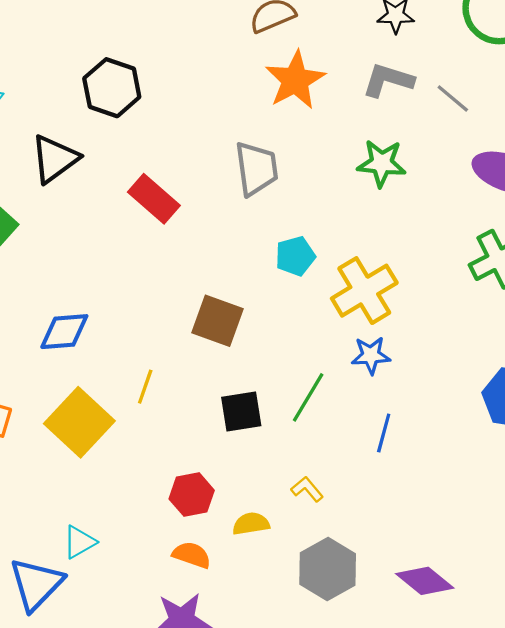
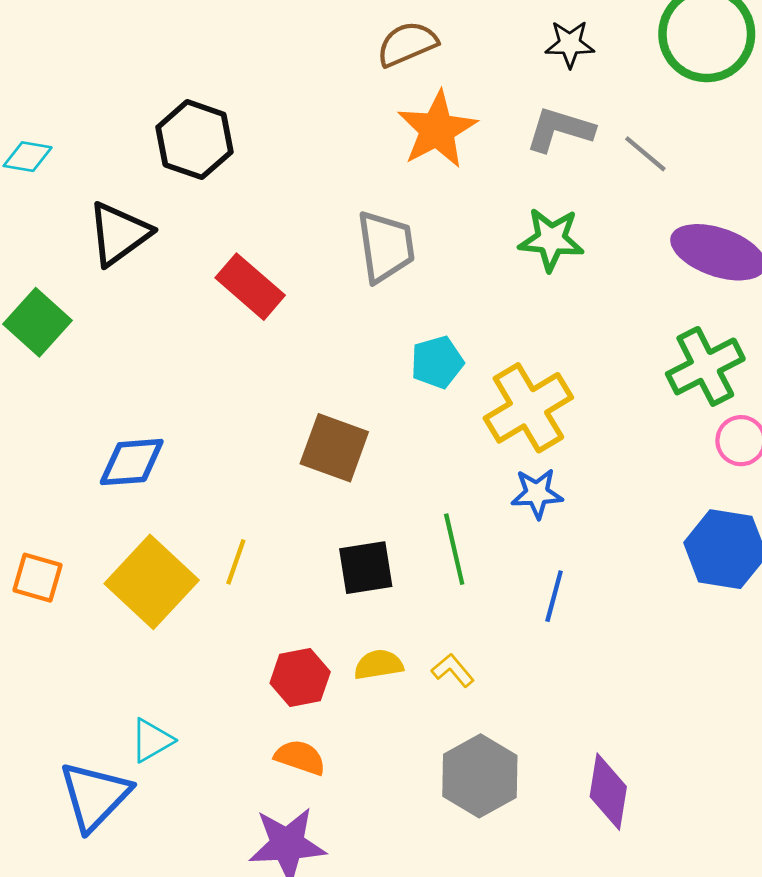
yellow line: (145, 387) -> (236, 562), moved
green line: (308, 397) -> (454, 549), turned -44
yellow semicircle: (251, 524) -> (379, 665), moved
purple diamond: (425, 581) -> (608, 792), turned 60

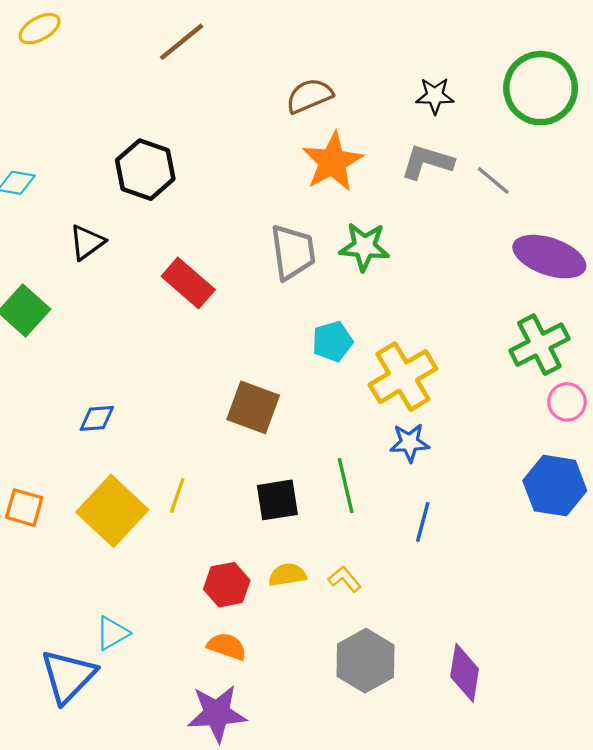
black triangle: (119, 234) -> (87, 242), size x0.7
green star: (551, 239) -> (364, 247), moved
blue diamond: (132, 462) -> (97, 418), size x0.7

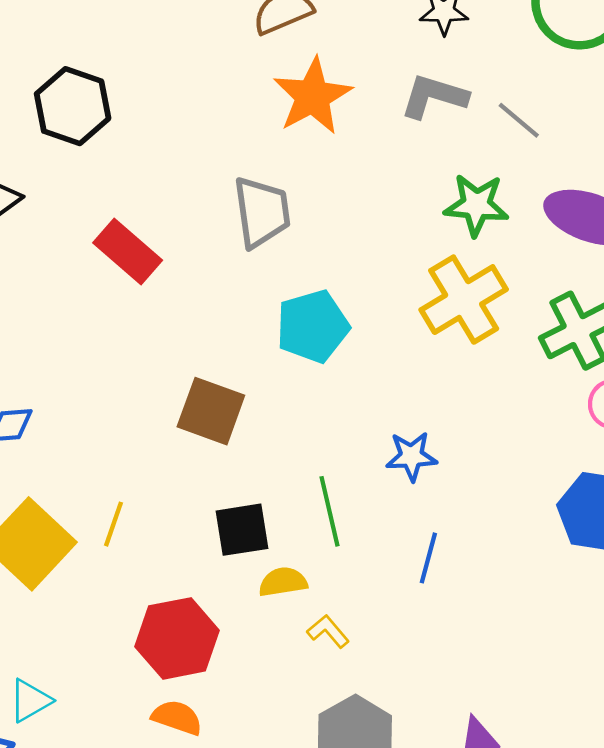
green star: (364, 247) -> (476, 205), moved
cyan pentagon: (332, 341) -> (313, 326), size x1.4
yellow cross: (403, 377) -> (464, 300), moved
yellow semicircle: (287, 575) -> (283, 582), moved
red hexagon: (227, 585) -> (177, 638), size x1.4

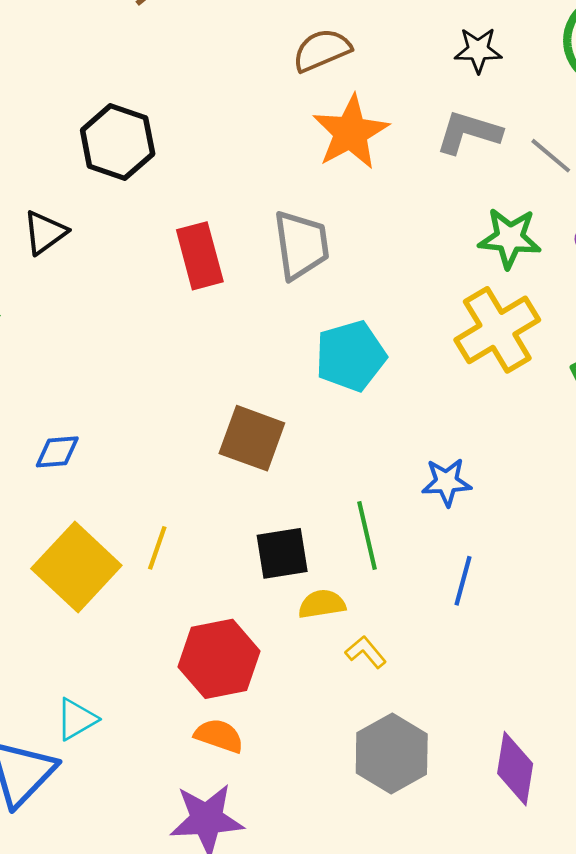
red rectangle: (128, 252) -> (200, 256), moved, turned 34

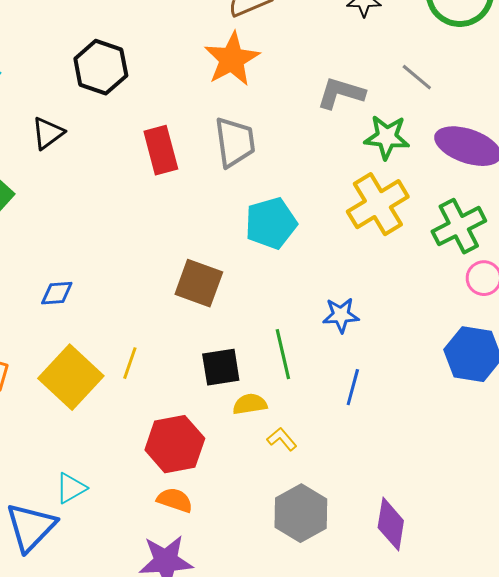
orange star: (351, 132) -> (232, 59), moved
gray L-shape: (469, 132) -> (341, 93), moved

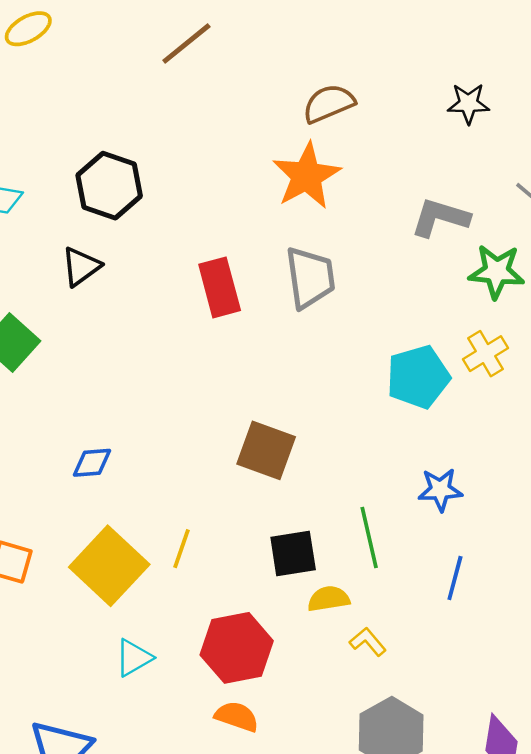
black hexagon: (101, 67) -> (109, 186), moved
yellow cross: (378, 204) -> (486, 354), size x0.6
cyan pentagon: (271, 223) -> (418, 377), moved
cyan triangle: (71, 488) -> (134, 658), moved

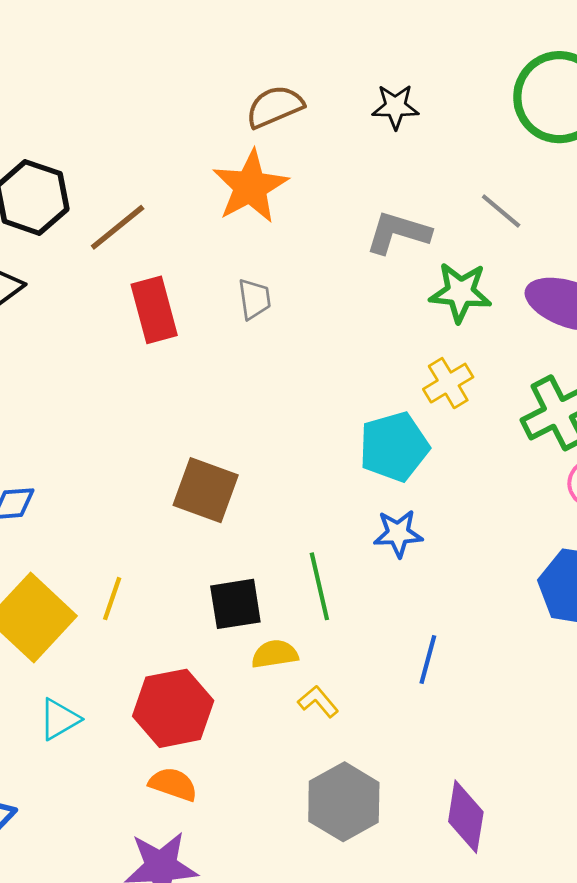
brown line: (186, 43) -> (118, 227), moved
black star: (468, 104) -> (395, 107), moved
gray trapezoid: (310, 278) -> (254, 299), size x0.6
cyan pentagon: (418, 377) -> (394, 447), moved
blue line: (455, 578) -> (428, 660), moved

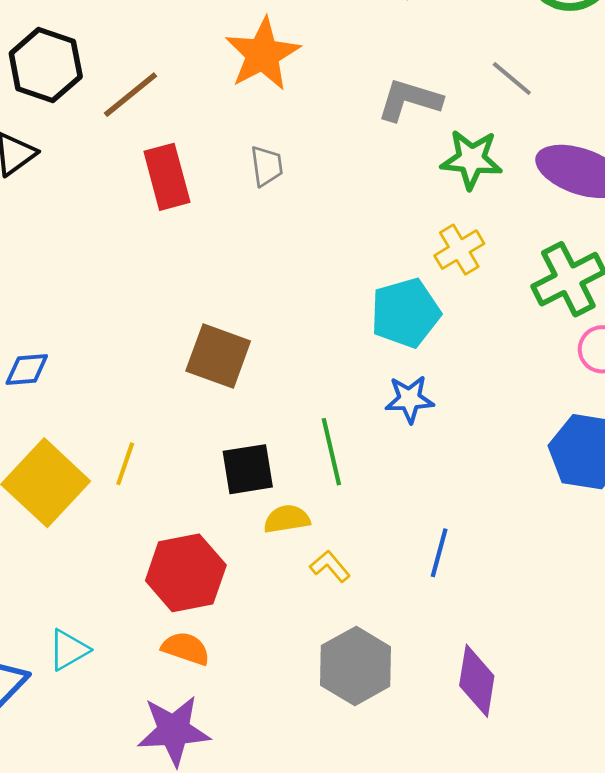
blue line: (428, 660) -> (439, 553), moved
cyan triangle: (59, 719) -> (69, 650), moved

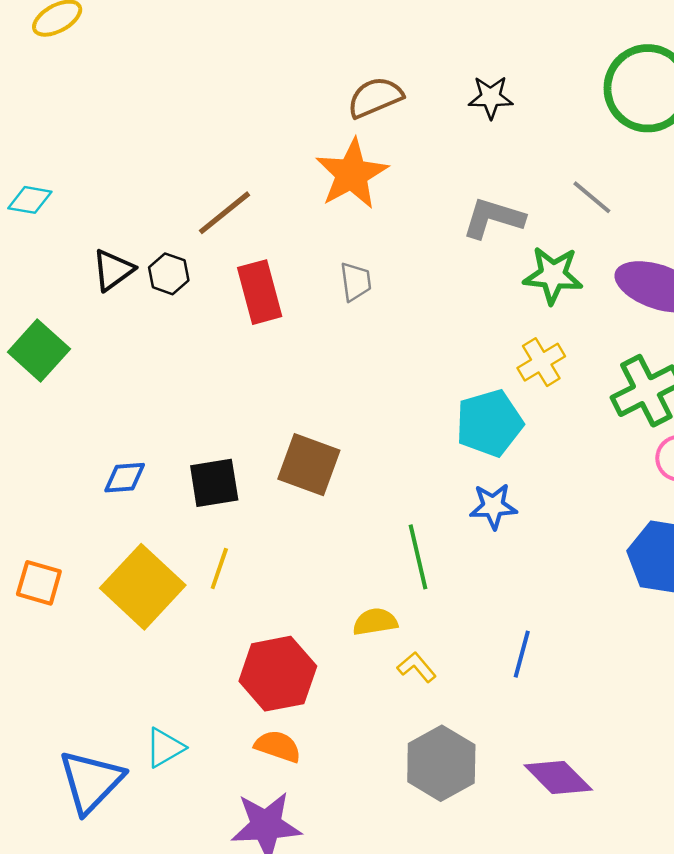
black hexagon: (46, 65) -> (169, 274), moved, size x0.6
black square: (248, 469) -> (214, 483), moved
purple diamond: (477, 681) -> (558, 777), turned -54

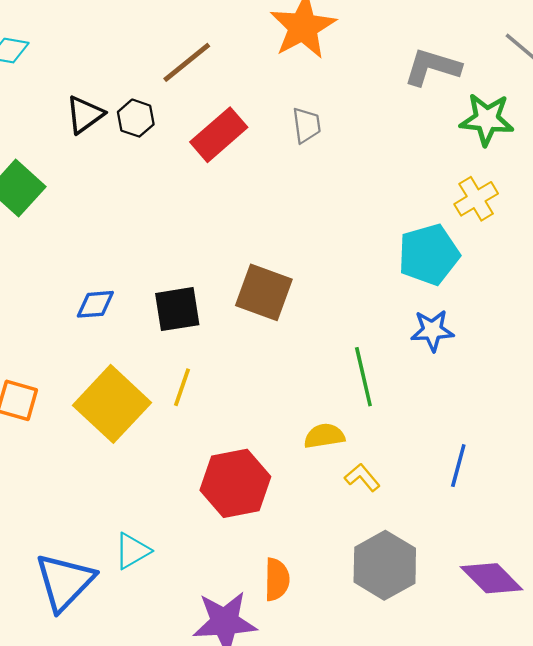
red rectangle: (260, 292) -> (219, 135), turned 64
orange semicircle: (278, 746) -> (277, 579), moved, turned 72

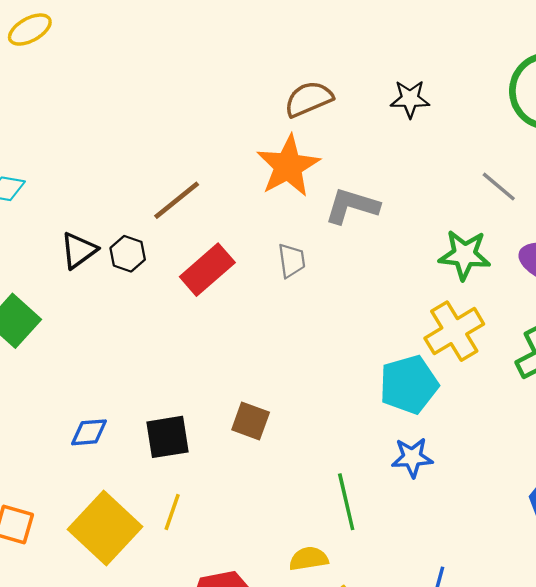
gray L-shape: (432, 67) -> (352, 206), moved
yellow cross: (476, 199) -> (454, 331), size x1.4
brown square: (264, 292) -> (251, 421), size x0.7

